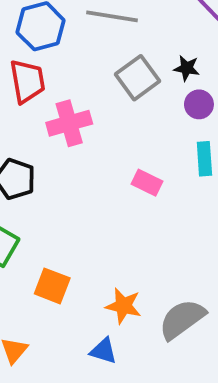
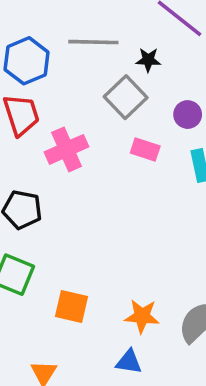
black star: (187, 68) -> (148, 60), moved
pink rectangle: (147, 183) -> (145, 150), moved

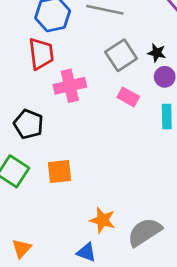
black star: (148, 60) -> (157, 53), moved
orange square: (72, 307) -> (59, 171), moved, turned -30

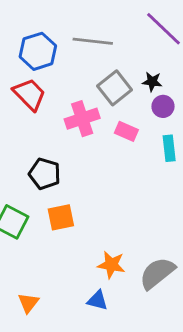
red trapezoid: (41, 54) -> (30, 94), turned -32
pink cross: (70, 86) -> (82, 119), moved
black pentagon: (28, 124) -> (45, 174), moved

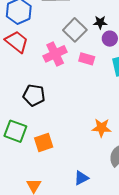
orange square: (61, 217) -> (44, 142), moved
orange star: (111, 265) -> (101, 128), moved
blue triangle: (97, 300) -> (81, 178), turned -35

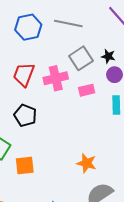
red trapezoid: (17, 42) -> (24, 75), moved, turned -120
pink rectangle: (87, 59) -> (87, 90), turned -42

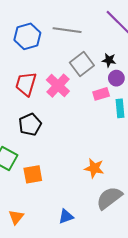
pink cross: (56, 78) -> (58, 86), turned -30
pink rectangle: (87, 90) -> (101, 94), moved
black pentagon: (25, 115) -> (30, 125), turned 30

